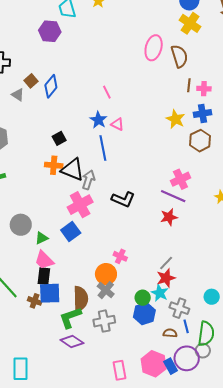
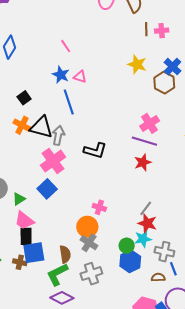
blue cross: (203, 114) -> (173, 67), moved, turned -30
orange cross: (54, 165) -> (22, 125), turned 30
red star: (166, 278) -> (147, 223), turned -30
cyan star: (160, 293) -> (143, 239), turned -30
brown semicircle: (81, 299) -> (65, 254), size x0.7

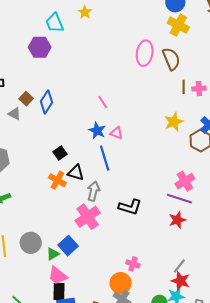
yellow star: (137, 64) -> (174, 122), turned 30
black triangle: (41, 127) -> (76, 173), moved, size x0.7
blue square: (47, 189) -> (68, 246), moved

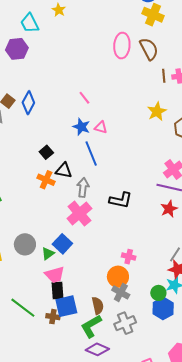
pink trapezoid: (58, 276) -> (55, 275), turned -50

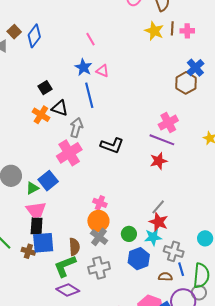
yellow star: (157, 111) -> (154, 31), moved, turned -30
pink cross: (129, 257) -> (100, 203), moved
green circle: (158, 293) -> (129, 234), moved

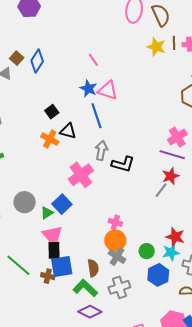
pink triangle: (102, 71) -> (108, 90), size x1.5
gray arrow: (76, 128) -> (101, 150), moved
gray line: (158, 207) -> (161, 190), moved
green L-shape: (65, 266) -> (85, 288), turned 70

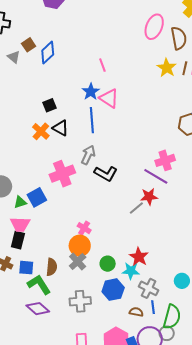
blue square: (62, 266) -> (26, 268), moved, size x0.7
gray cross: (119, 287) -> (80, 301), moved

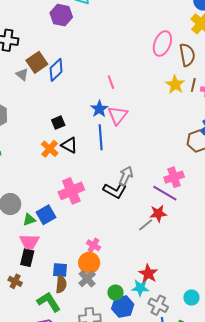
brown square: (29, 45) -> (37, 62), size x1.5
pink triangle: (109, 98) -> (118, 115), turned 35
gray arrow: (88, 155) -> (126, 176), moved
green circle: (108, 264) -> (115, 293), moved
blue square: (26, 268) -> (60, 270), moved

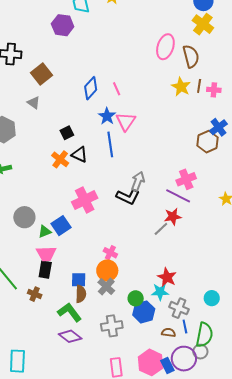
blue diamond: (56, 70) -> (91, 88), moved
gray triangle: (22, 74) -> (34, 103), moved

